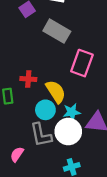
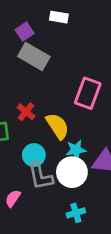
gray rectangle: (57, 31) -> (34, 56), moved
red cross: (28, 79) -> (26, 112), turned 35
cyan circle: (45, 110) -> (34, 155), moved

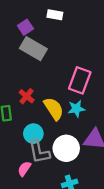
cyan star: (76, 150) -> (76, 109), moved
pink semicircle: (13, 198) -> (24, 169), moved

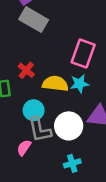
yellow semicircle: (54, 109) -> (55, 84), turned -50

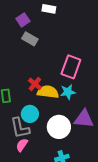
gray rectangle: (34, 20) -> (30, 39), size x0.7
red cross: (26, 70) -> (35, 84), moved
gray L-shape: (40, 130) -> (20, 128), moved

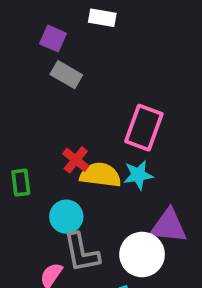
purple square: (23, 20) -> (53, 39), turned -32
white circle: (59, 127) -> (142, 254), moved
gray L-shape: (20, 128) -> (81, 253), moved

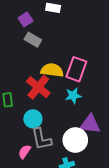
purple square: (53, 39) -> (26, 19), turned 32
red cross: (76, 160) -> (38, 87), size x1.6
yellow semicircle: (100, 175) -> (52, 70), moved

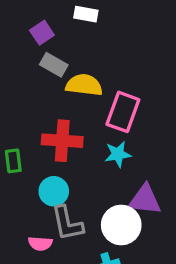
yellow semicircle: (52, 70) -> (84, 85), moved
red cross: (38, 87) -> (62, 141), turned -35
pink semicircle: (25, 152) -> (40, 244), turned -120

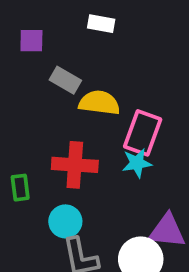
purple square: (42, 33) -> (31, 41), moved, turned 35
cyan star: (118, 154) -> (137, 163), moved

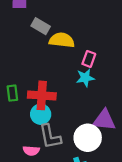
pink rectangle: (143, 133) -> (89, 59), size x0.6
red cross: (75, 165) -> (42, 95), moved

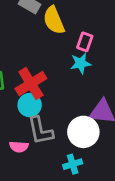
yellow semicircle: (62, 40) -> (54, 20), turned -120
red cross: (42, 95) -> (31, 84), turned -36

